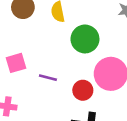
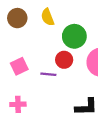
red circle: (83, 90) -> (64, 60), moved

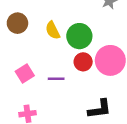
yellow semicircle: (48, 17) -> (53, 30), moved
red circle: (64, 60) -> (83, 62), moved

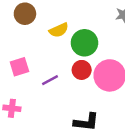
yellow semicircle: (53, 30) -> (59, 30), turned -102
purple line: (56, 79) -> (50, 80), turned -42

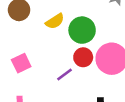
purple line: (50, 80) -> (65, 75), moved

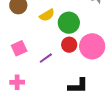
purple line: (65, 75) -> (46, 58), moved

